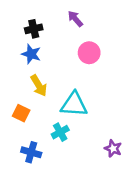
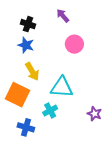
black cross: (34, 29) -> (28, 24), turned 32
orange square: (21, 113) -> (17, 95), size x1.6
purple star: (113, 148) -> (94, 114), moved

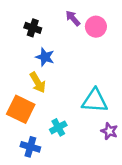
pink circle: (74, 44) -> (96, 27), moved
blue star: (26, 45) -> (45, 57), moved
cyan triangle: (62, 87) -> (95, 101), moved

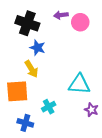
purple arrow: (73, 18) -> (61, 15), turned -56
black cross: (33, 28) -> (27, 23), size x1.6
orange square: (21, 109) -> (17, 91), turned -30

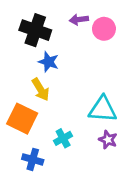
orange square: (17, 91) -> (22, 119), turned 30
purple star: (91, 110) -> (108, 140), moved

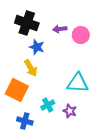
purple arrow: (79, 20) -> (60, 29), moved
pink circle: (104, 29) -> (81, 35), moved
purple star: (108, 140) -> (70, 111), moved

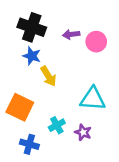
blue star: (37, 47) -> (32, 56), moved
yellow arrow: (31, 68) -> (48, 76), moved

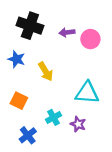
blue star: (32, 56) -> (17, 59), moved
orange square: (20, 107) -> (19, 101), size x0.7
blue cross: (29, 144) -> (28, 135), turned 36

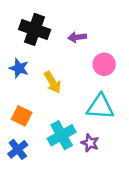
pink circle: (90, 39) -> (104, 64), moved
cyan cross: (53, 117) -> (62, 135), size x1.5
blue cross: (28, 135) -> (18, 149), moved

